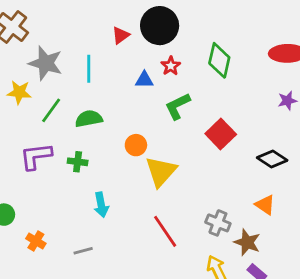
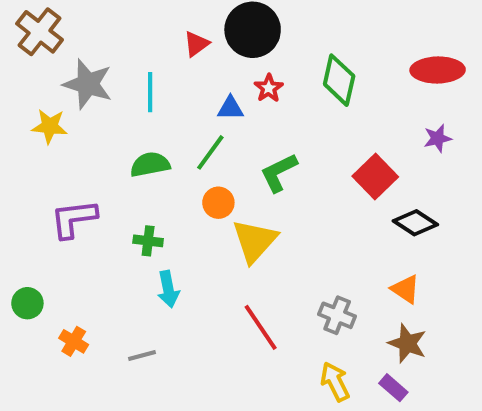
green L-shape: (178, 106) -> (279, 173), moved
green line: (51, 110) -> (210, 152), moved
red square: (221, 134) -> (375, 177), moved
green cross: (78, 162) -> (148, 241), moved
brown star: (247, 242) -> (407, 343), moved

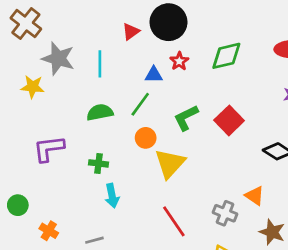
green diamond: (339, 80) -> (226, 56), turned 64
red square: (375, 177) -> (229, 120), moved
orange triangle: (405, 289) -> (255, 196), moved

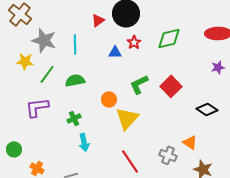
green line: (140, 104) -> (47, 74), moved
green cross: (99, 163) -> (74, 118), turned -32

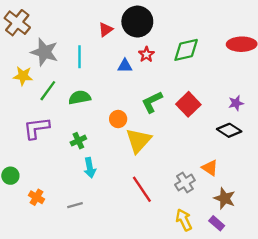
purple star: (218, 67) -> (236, 103), moved
gray cross: (168, 155) -> (185, 182), turned 36

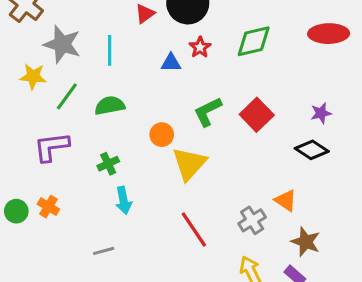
orange cross: (36, 197) -> (48, 207), moved

